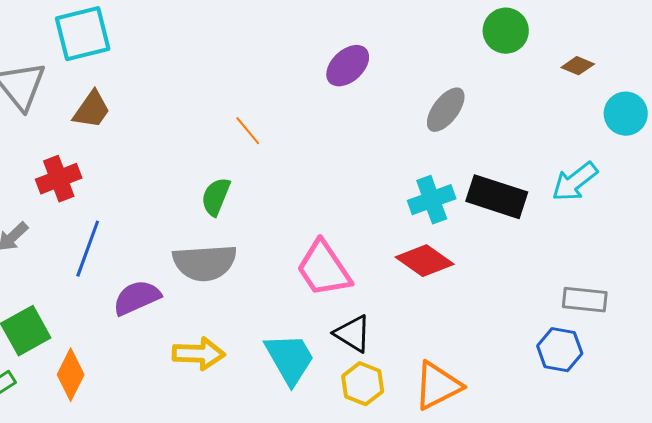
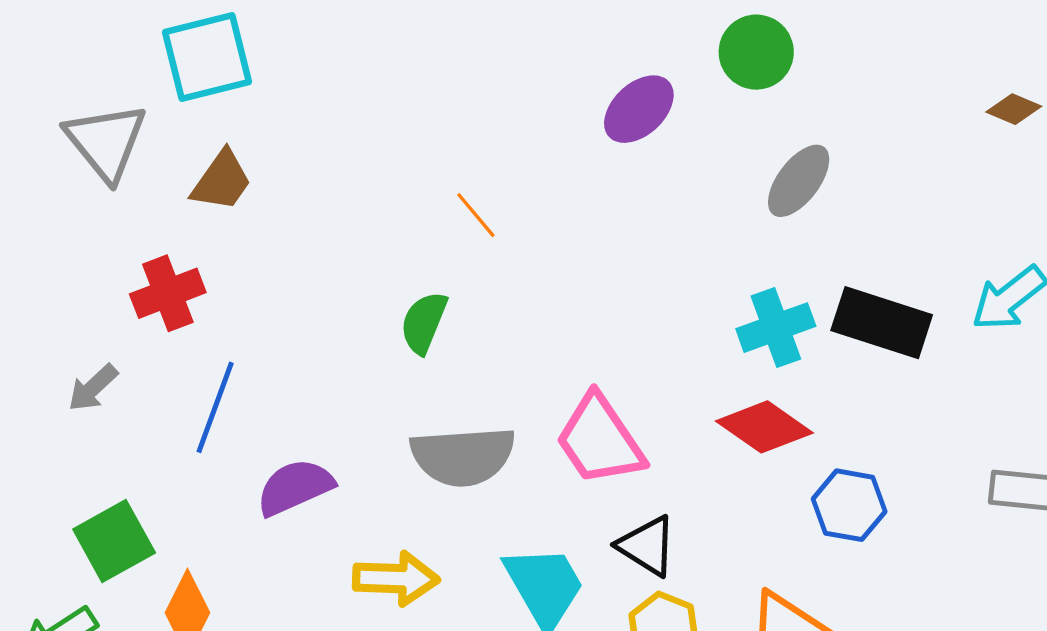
green circle: (506, 31) -> (756, 52), moved
gray semicircle: (205, 263) -> (463, 456), moved
blue hexagon: (560, 350) -> (849, 505), moved

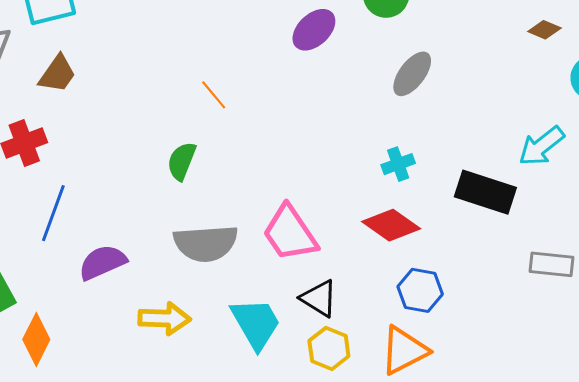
black rectangle: (882, 323) -> (485, 192), moved
cyan cross: (776, 328) -> (398, 164), size x0.7
blue hexagon: (849, 505) -> (420, 290), moved

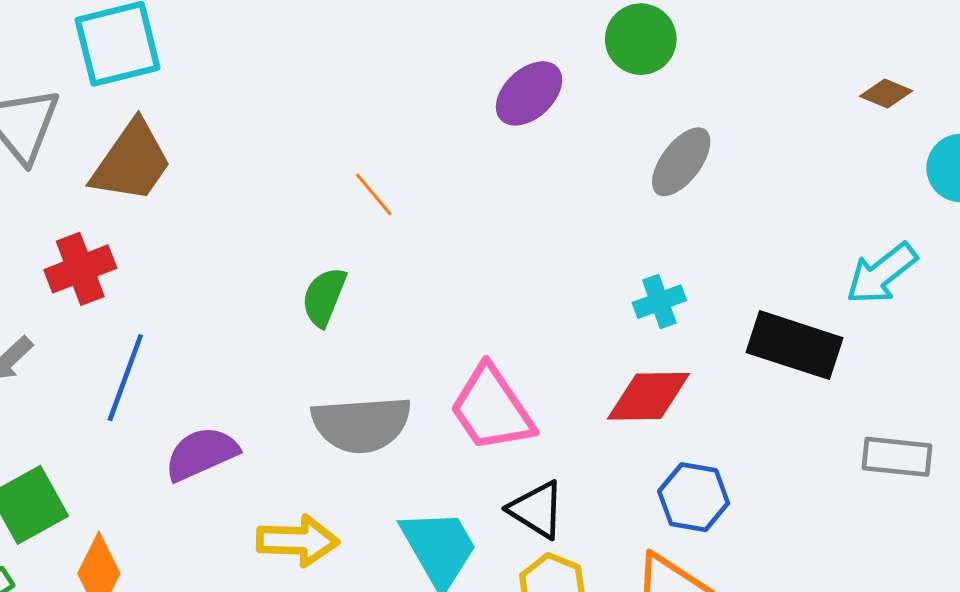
brown trapezoid: (57, 74) -> (132, 162), size x1.4
red diamond: (391, 225) -> (649, 396), turned -36

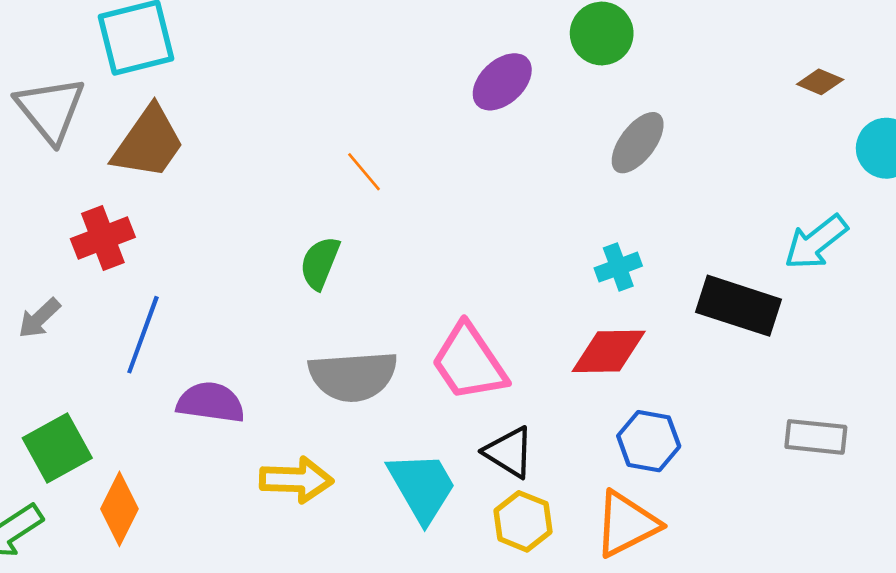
purple semicircle: (201, 454) -> (211, 402), turned 32
gray rectangle: (897, 457) -> (816, 437), moved

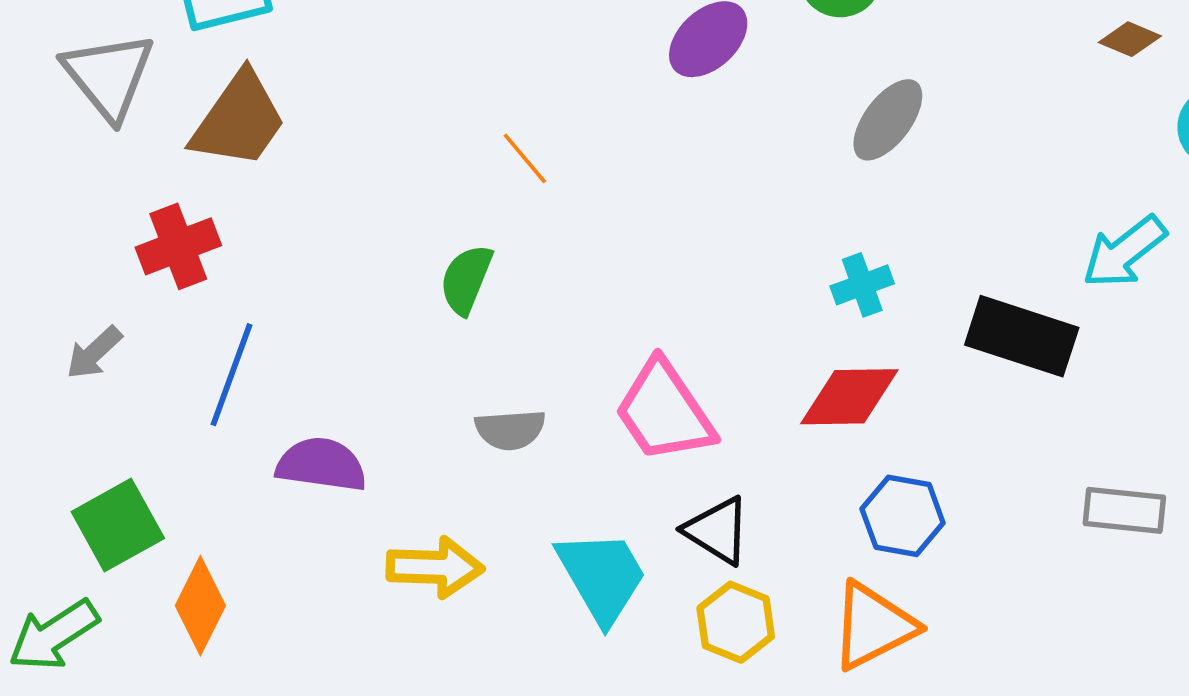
gray semicircle: (353, 376) -> (510, 430), size x0.6

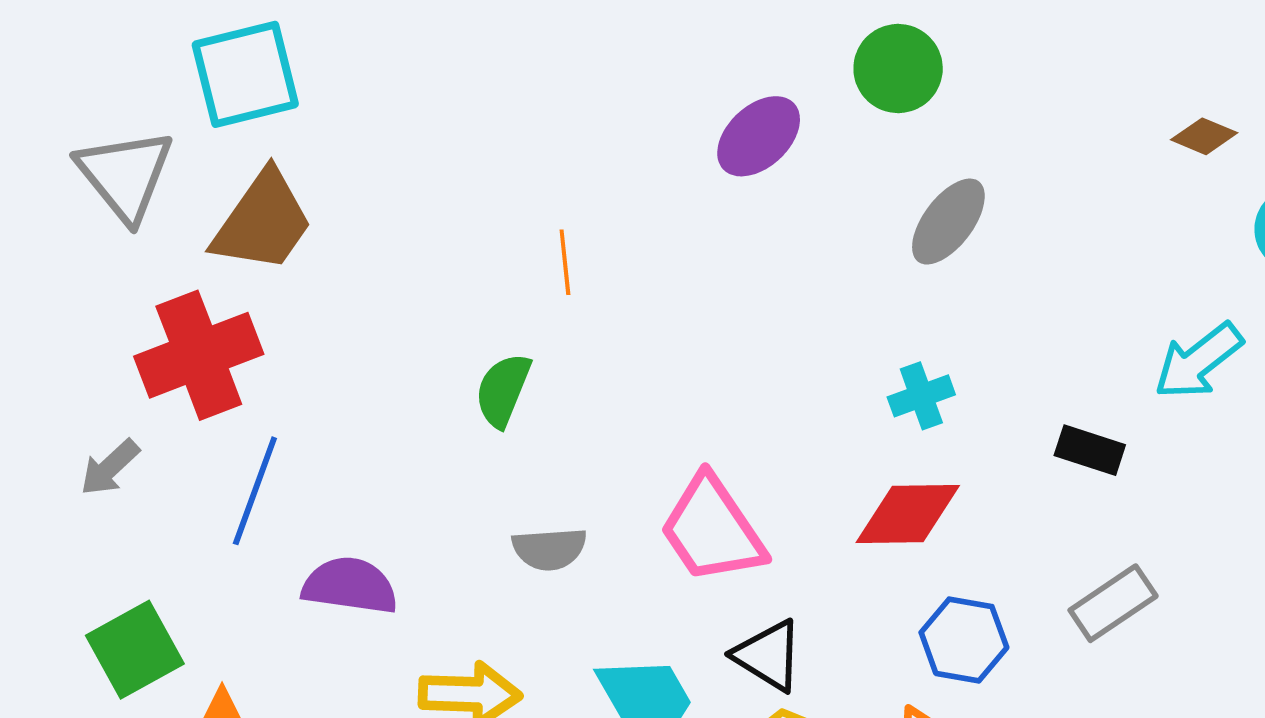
orange line: (525, 158) -> (565, 262), turned 34
red cross: (178, 246) -> (199, 355), size x1.4
black rectangle: (1022, 336) -> (1090, 450), size x0.6
gray rectangle: (1124, 510) -> (1113, 603), moved, turned -40

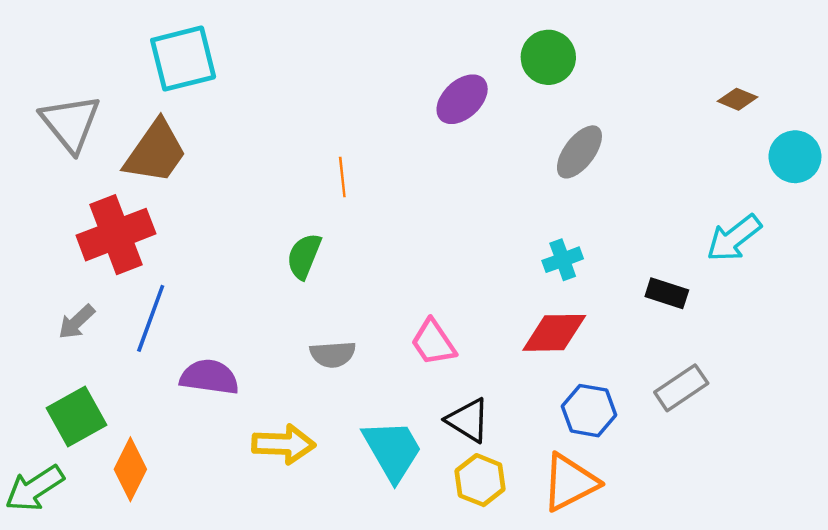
cyan square: (245, 74) -> (183, 59), moved
gray arrow: (110, 468) -> (76, 322), moved
pink trapezoid: (712, 530) -> (433, 342), size x0.7

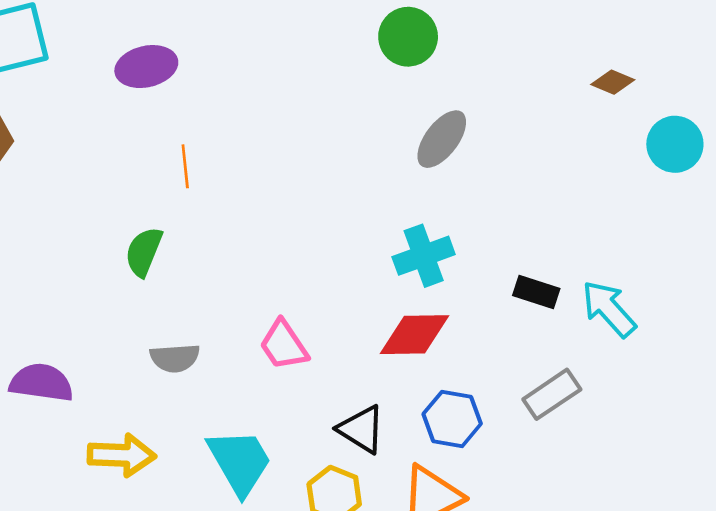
purple ellipse: (462, 99) -> (146, 67), moved, turned 30
cyan arrow: (734, 238) -> (609, 309), moved, turned 86
cyan cross: (563, 260) -> (424, 256), size x1.4
black triangle: (468, 420) -> (361, 429), moved

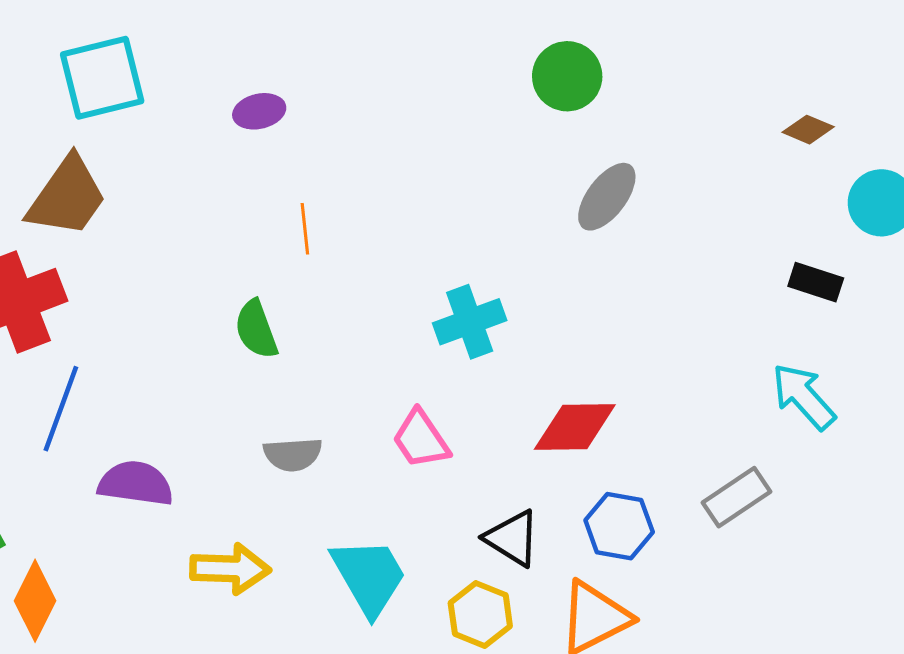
purple ellipse: (146, 67) -> (259, 111), size x0.7
green semicircle: (144, 252) -> (256, 329), turned -42
cyan cross: (424, 256) -> (470, 322), moved
black rectangle: (536, 292) -> (816, 282), moved

